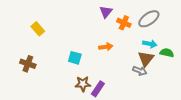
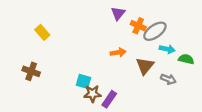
gray ellipse: (149, 19) -> (155, 31), moved
cyan square: (75, 58) -> (84, 81), moved
brown triangle: (146, 59) -> (145, 66), moved
gray arrow: (140, 71) -> (168, 79), moved

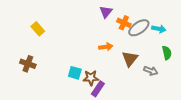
cyan arrow: (167, 49) -> (159, 29), moved
green semicircle: (186, 59) -> (167, 53), turned 64
brown star: (92, 94) -> (91, 78), moved

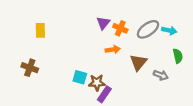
purple triangle: (106, 12) -> (103, 23), moved
orange cross: (124, 23) -> (120, 28), moved
yellow rectangle: (38, 29) -> (40, 30), turned 40

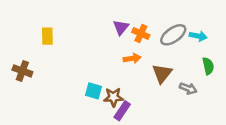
brown cross: (30, 68) -> (22, 71), moved

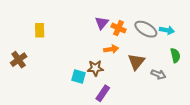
gray ellipse: (173, 35) -> (146, 29), turned 65
brown cross: (22, 71) -> (19, 60), turned 35
brown star: (113, 97) -> (95, 68), moved

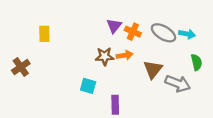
brown star: (95, 68) -> (105, 56), moved
gray arrow: (158, 74) -> (178, 84), size x1.5
purple rectangle: (103, 93) -> (115, 105), turned -35

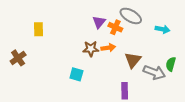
gray ellipse: (164, 33) -> (131, 16), moved
green semicircle: (197, 62) -> (171, 64), moved, turned -152
purple rectangle: (115, 105) -> (125, 91), moved

